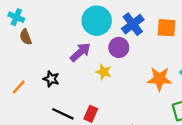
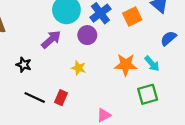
orange square: (167, 28) -> (132, 16), turned -30
yellow star: (104, 72) -> (79, 68), moved

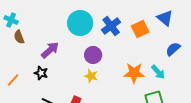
purple circle: (87, 35) -> (93, 55), moved
purple arrow: (51, 39) -> (50, 50), moved

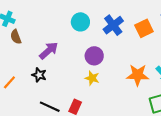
cyan circle: (80, 23) -> (80, 22), size x0.7

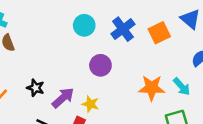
purple arrow: (49, 51) -> (63, 98), moved
yellow star: (92, 78) -> (90, 104), moved

